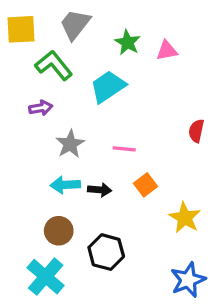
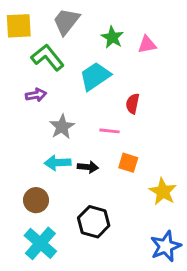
red semicircle: (196, 131) -> (133, 104), moved
orange square: (145, 185) -> (128, 163), turned -36
brown circle: (59, 231) -> (36, 200), moved

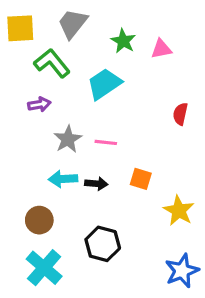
red semicircle: (133, 104) -> (180, 114), moved
pink line: (110, 131) -> (106, 142), moved

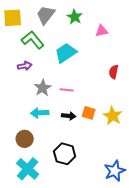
green star: (123, 41) -> (75, 17), moved
black arrow: (96, 184) -> (69, 116), moved
yellow star: (179, 211) -> (113, 116), moved

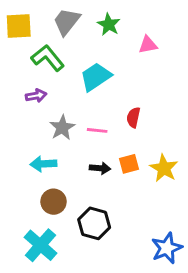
red semicircle: (114, 72) -> (133, 117), moved
cyan arrow: (40, 113) -> (43, 164), moved
orange square: (89, 113) -> (129, 164), turned -32
brown circle: (25, 139) -> (54, 202), moved

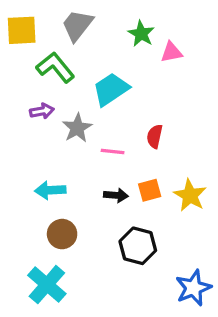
green star: (109, 25) -> (141, 34), moved
gray star: (62, 128) -> (77, 128), moved
black hexagon: (94, 223) -> (138, 246), moved

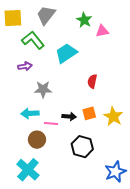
gray star: (77, 128) -> (43, 89), moved, turned 30
pink line: (113, 152) -> (51, 123), moved

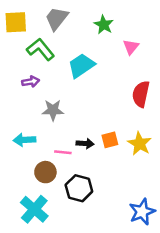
pink triangle: (102, 31) -> (131, 47), moved, turned -40
red semicircle: (92, 81) -> (141, 94), moved, size x1.5
cyan arrow: (30, 113) -> (24, 140), moved
black hexagon: (82, 147) -> (79, 188), moved

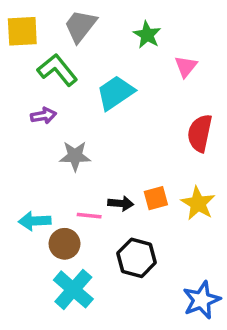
cyan arrow: (24, 140) -> (35, 221), moved
black hexagon: (79, 188) -> (137, 258), moved
cyan cross: (34, 209) -> (73, 289), moved

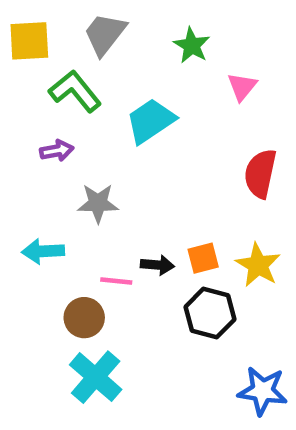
cyan arrow: (35, 221) -> (43, 251), moved
black hexagon: (137, 258) -> (210, 313), moved
blue star: (202, 300) -> (263, 391), turned 30

